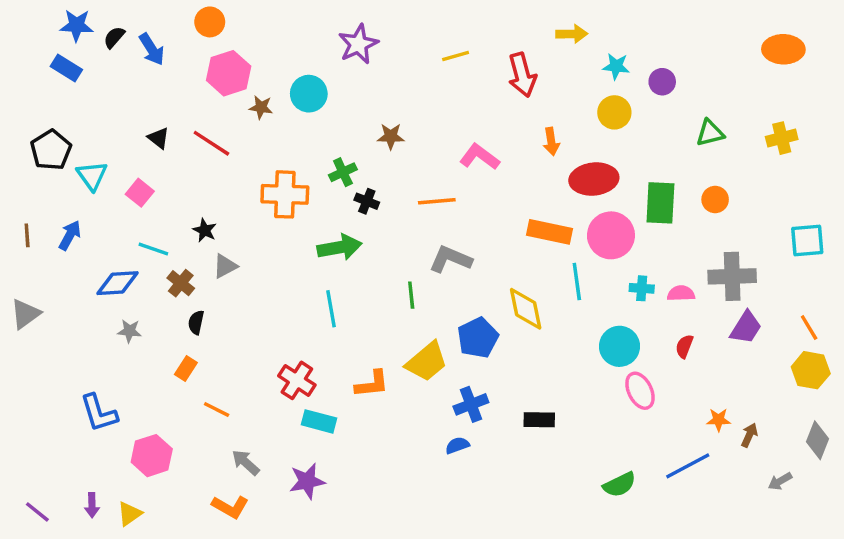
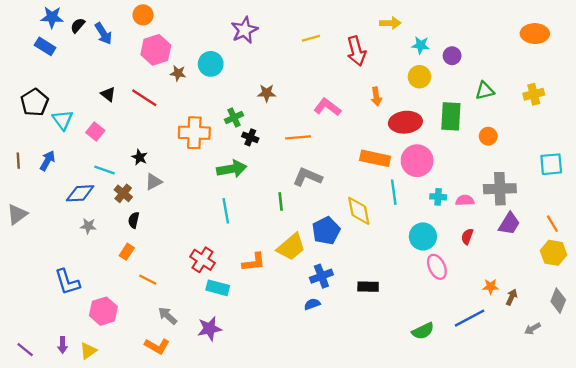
green rectangle: (660, 203) -> (451, 116), moved

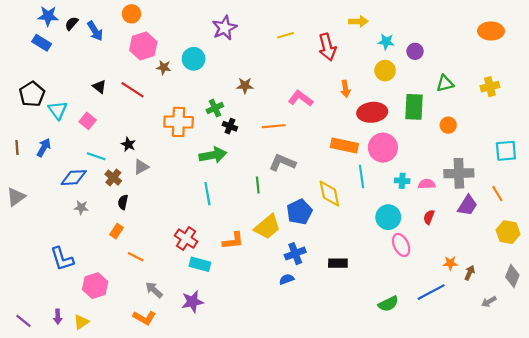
orange line: (552, 224) -> (497, 194), moved

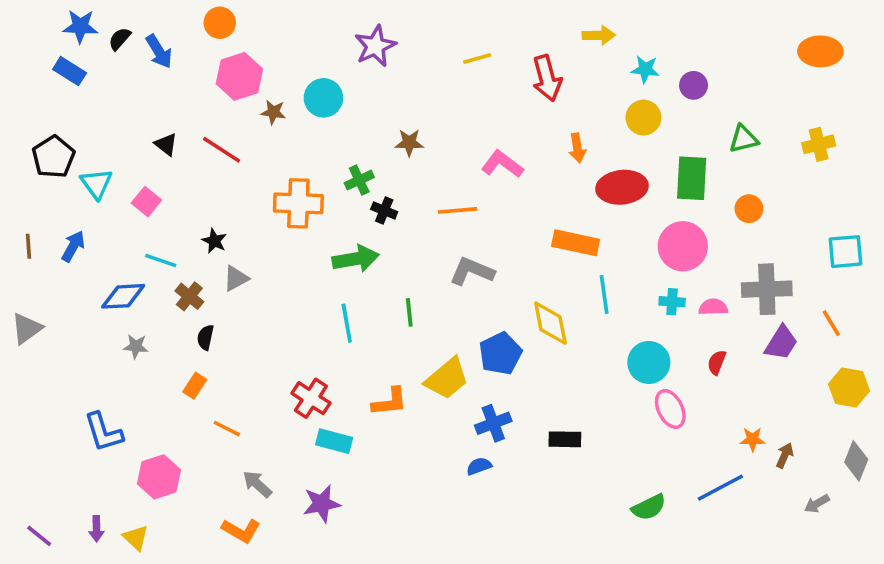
pink circle: (383, 148) -> (683, 246), moved
green line: (258, 185) -> (409, 312), moved
yellow triangle: (81, 322) -> (136, 538), turned -42

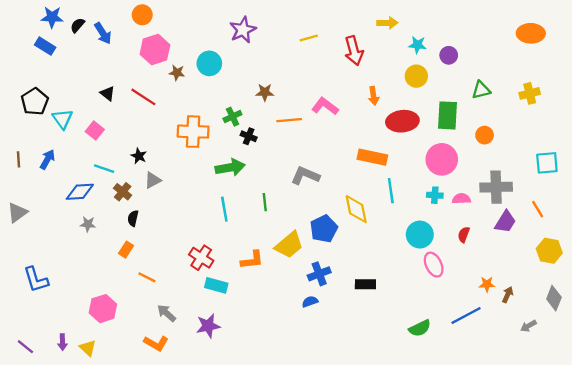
orange line: (458, 210) -> (289, 120), moved
blue L-shape: (104, 432) -> (36, 280), moved

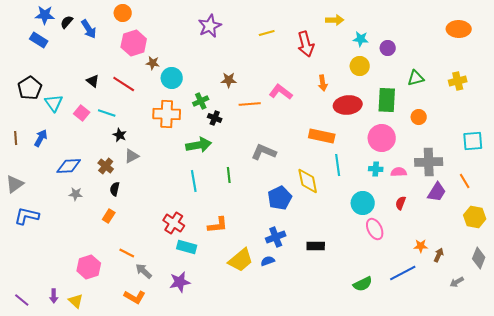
cyan circle: (209, 63) -> (172, 78), moved
cyan line: (104, 169) -> (107, 113), moved
yellow trapezoid: (289, 245) -> (241, 260), moved
orange line: (147, 277) -> (127, 253), moved
blue L-shape: (36, 280) -> (27, 216), moved, turned 120

